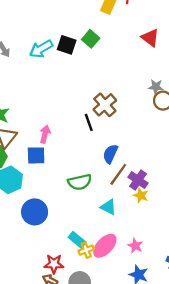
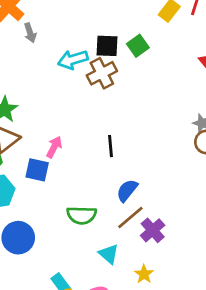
black square: (67, 45) -> (107, 46), turned -30
cyan arrow: (41, 49) -> (73, 60), moved
brown cross: (105, 105) -> (102, 73), moved
yellow star: (141, 195) -> (144, 274), moved

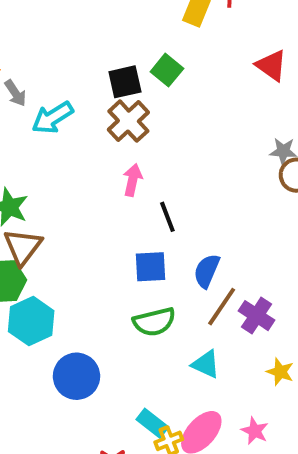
cyan arrow: (73, 60) -> (53, 118), moved
pink arrow: (54, 147) -> (133, 180), moved
blue square: (37, 170) -> (151, 267), moved
yellow star: (144, 274) -> (280, 372), moved

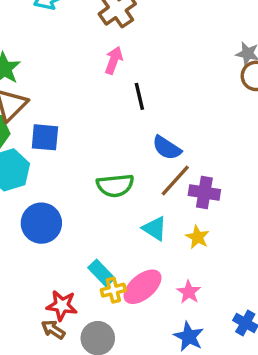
blue square: (151, 267) -> (45, 137), moved
blue semicircle: (207, 271) -> (167, 148), turned -88
purple cross: (257, 316) -> (204, 193), turned -32
yellow star: (280, 372) -> (197, 237), moved

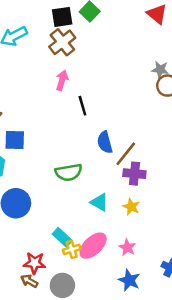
blue semicircle: (167, 148) -> (105, 142), turned 45
brown line: (175, 180) -> (126, 154), moved

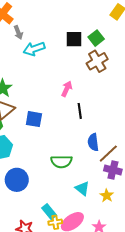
brown cross: (62, 42) -> (97, 61), moved
blue square: (15, 140) -> (34, 119), moved

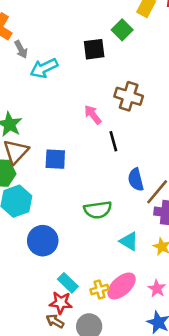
green square: (96, 38) -> (122, 30), moved
brown cross: (97, 61) -> (129, 96), moved, turned -35
pink arrow: (67, 89) -> (93, 115), turned -56
cyan rectangle: (49, 212) -> (68, 283), moved

